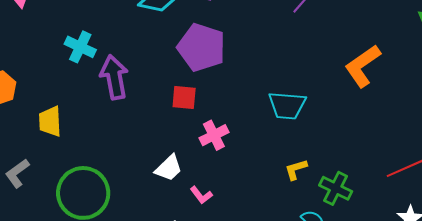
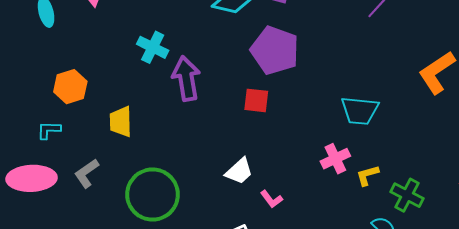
pink cross: (214, 135) -> (335, 159), moved

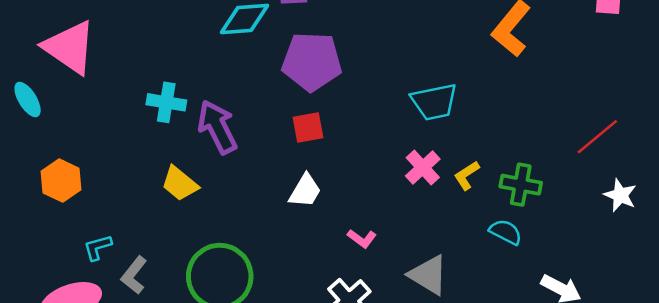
orange hexagon: (70, 87) -> (61, 181), moved
yellow trapezoid: (121, 122) -> (180, 184), moved, turned -32
cyan L-shape: (49, 130) -> (98, 247), moved
white trapezoid: (239, 171) -> (305, 191), moved

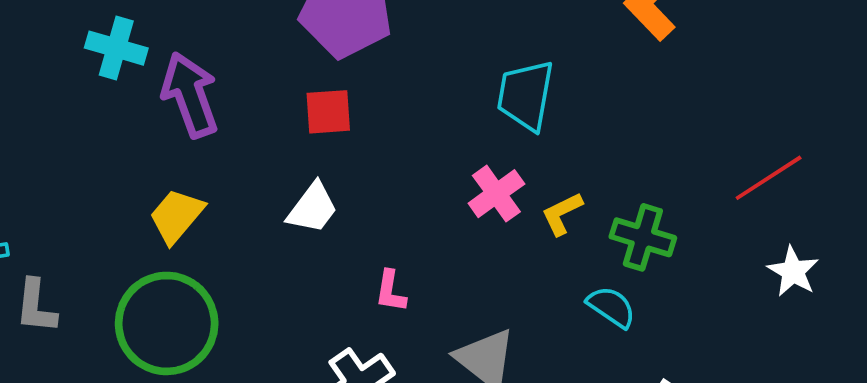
cyan trapezoid: (434, 102) -> (526, 95), turned 105
yellow trapezoid: (180, 184) -> (176, 216), moved, turned 84
pink L-shape: (362, 239) -> (391, 291), turned 56
gray L-shape: (134, 275) -> (36, 306), turned -39

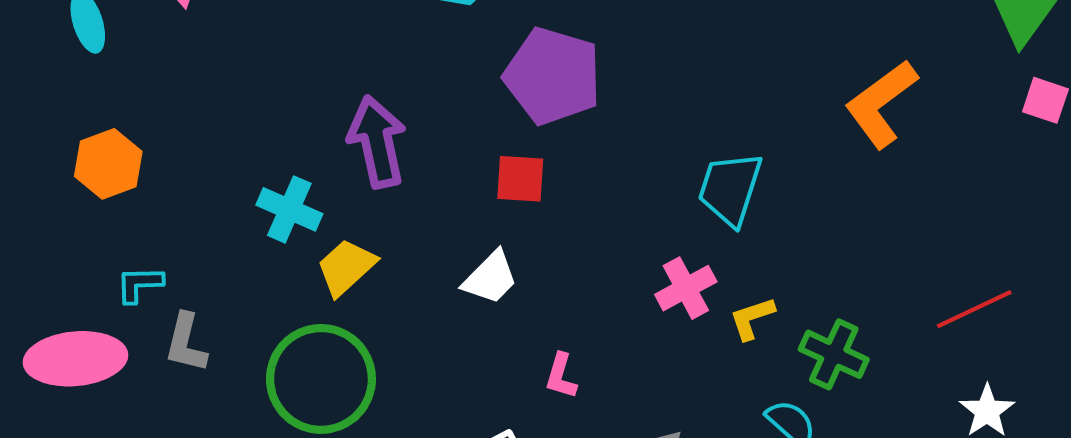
cyan cross: (116, 48) -> (289, 209), moved

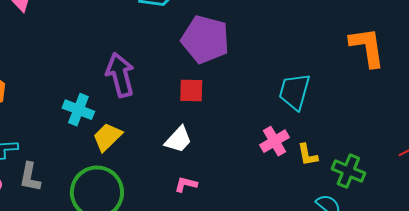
orange L-shape: (881, 104) -> (367, 47), turned 120
yellow L-shape: (752, 318) -> (308, 155), turned -80
pink L-shape: (561, 376) -> (186, 184), moved, turned 90

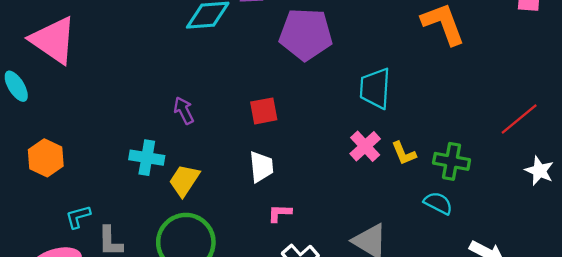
purple pentagon: (205, 39) -> (306, 34), moved
purple arrow: (120, 75) -> (184, 110), size x0.6
white trapezoid: (178, 140) -> (261, 167), turned -36

